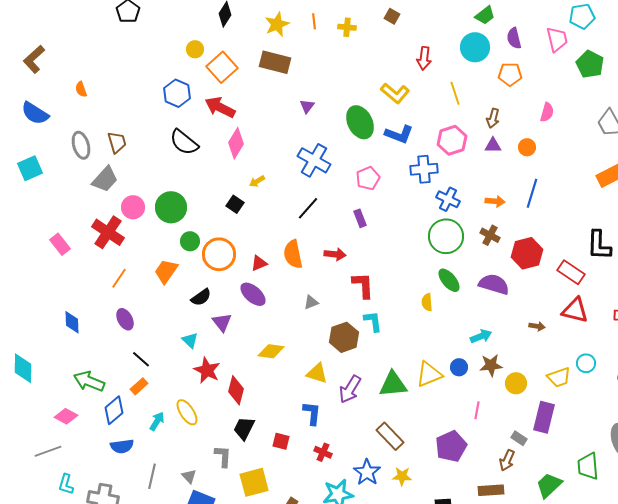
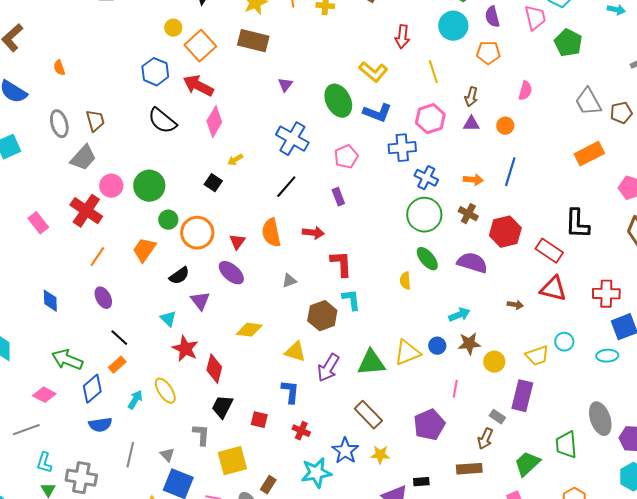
red triangle: (259, 263) -> (237, 242), turned -30

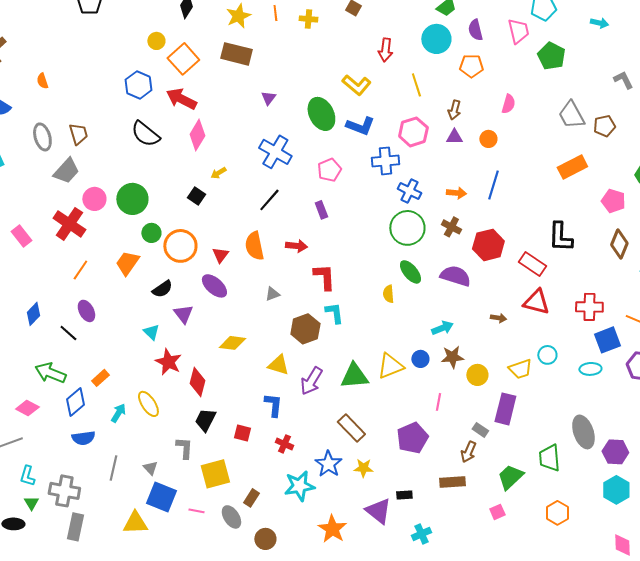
blue diamond: (50, 301) -> (33, 314), turned 45
black line: (119, 338) -> (68, 333), moved

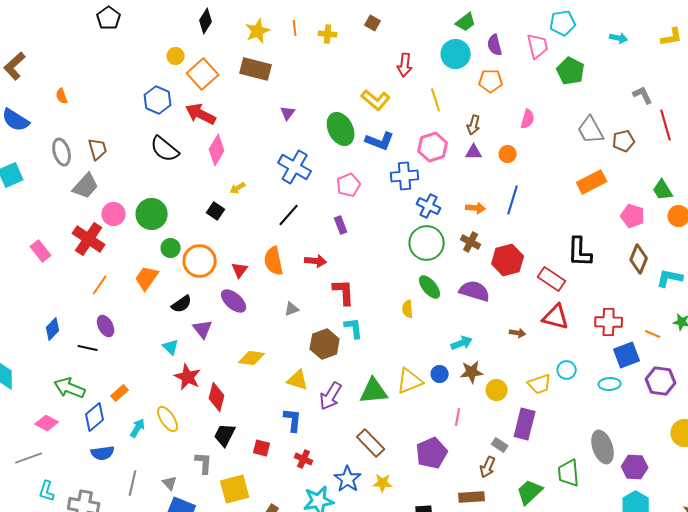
black line: (68, 333) -> (88, 348), turned -30

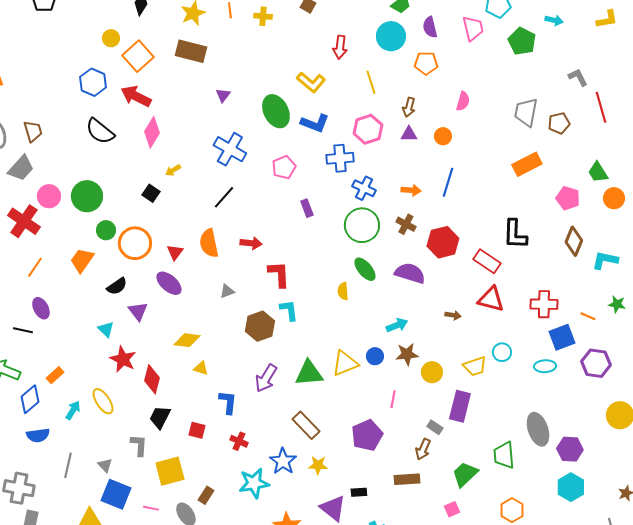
green pentagon: (571, 71) -> (522, 41), moved
gray trapezoid: (591, 130) -> (526, 112), turned 40
purple rectangle: (341, 225) -> (307, 208), moved
yellow triangle: (298, 380) -> (201, 368), moved, size x0.7

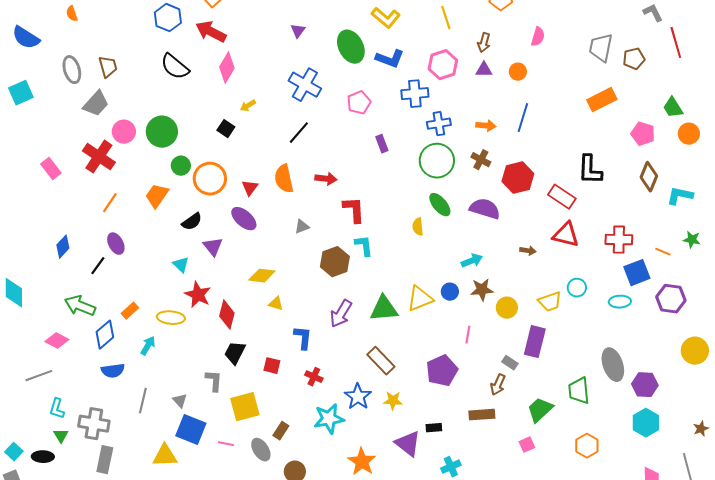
blue cross: (364, 188) -> (439, 124), turned -35
black line: (23, 330) -> (98, 266), turned -66
yellow ellipse: (103, 401) -> (171, 318), moved, turned -52

